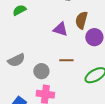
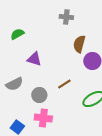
purple triangle: (60, 29) -> (34, 59), moved
brown line: (66, 60) -> (64, 84), turned -32

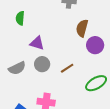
green semicircle: (17, 34) -> (20, 18), turned -56
gray circle: (39, 95) -> (42, 64), moved

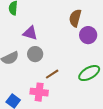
brown line: (67, 68) -> (52, 74), moved

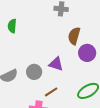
purple triangle: (30, 33) -> (56, 64), moved

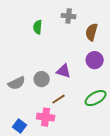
green semicircle: (12, 26) -> (38, 27), moved
brown semicircle: (74, 36) -> (92, 32), moved

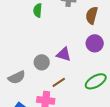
gray semicircle: (17, 83) -> (17, 77), moved

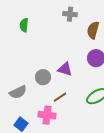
green semicircle: (38, 10) -> (24, 25), moved

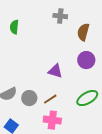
gray circle: (43, 77) -> (29, 98), moved
pink cross: (47, 115) -> (52, 120), moved

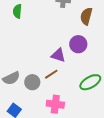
purple circle: (86, 60) -> (78, 44), moved
brown line: (50, 99) -> (51, 74), moved

